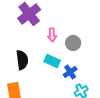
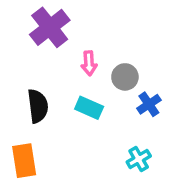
blue cross: (70, 72) -> (149, 104), moved

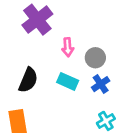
blue cross: (149, 104) -> (101, 84), moved
black semicircle: (38, 106) -> (28, 80), turned 30

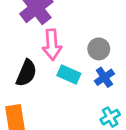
pink arrow: (68, 47) -> (52, 45), moved, size x1.5

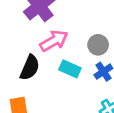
pink arrow: (52, 45) -> (54, 41), turned -116

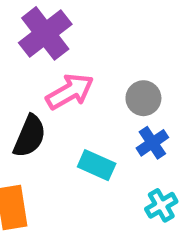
cyan rectangle: (70, 69) -> (97, 165), moved

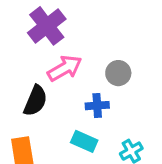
blue cross: (152, 143) -> (97, 106), moved, turned 30
cyan rectangle: (97, 165) -> (84, 141), moved

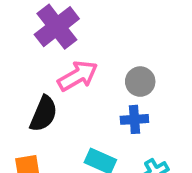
blue cross: (97, 106) -> (134, 119), moved

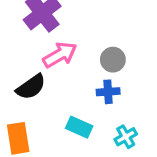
black semicircle: (44, 114) -> (31, 87), turned 32

